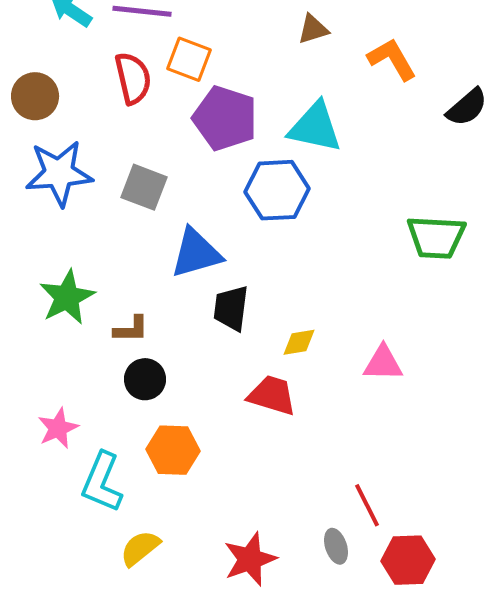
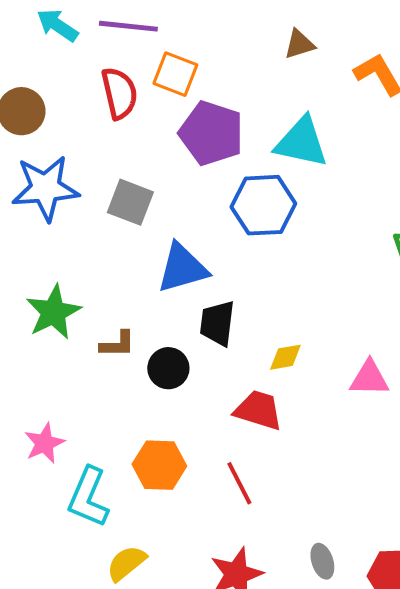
black circle: (145, 379) -> (168, 368), moved
red line: (367, 505) -> (239, 483), moved

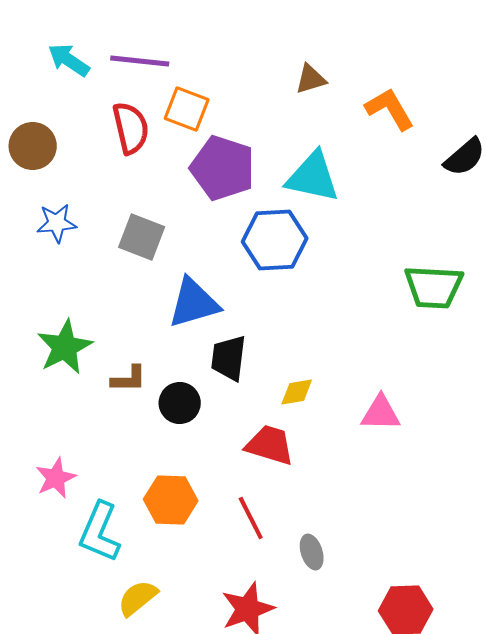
blue star: (45, 188) -> (57, 223), size x0.6
gray ellipse: (322, 561) -> (312, 552), moved

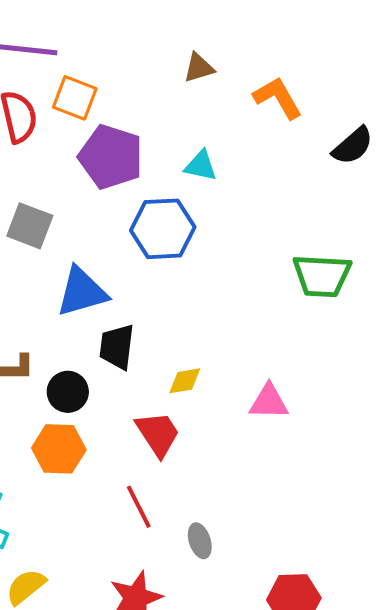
cyan triangle: (313, 177) -> (201, 166), size x0.6
red trapezoid: (270, 445) -> (158, 434), turned 40
orange hexagon: (171, 500) -> (59, 449), moved

